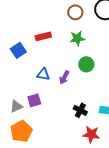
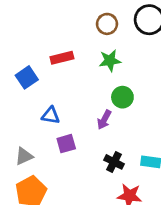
blue triangle: (43, 74) -> (51, 115), moved
purple arrow: (64, 77) -> (104, 120), moved
purple square: (34, 100) -> (66, 144), moved

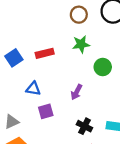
red rectangle: (62, 58) -> (45, 53), moved
green circle: (122, 97) -> (103, 67), moved

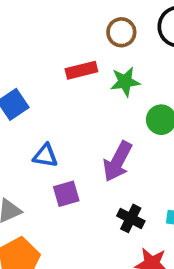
red rectangle: (45, 53) -> (81, 70), moved
purple arrow: (77, 92) -> (118, 161), size x1.5

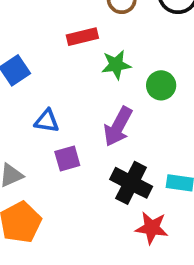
green star: (125, 82) -> (116, 65), moved
black cross: (131, 218) -> (131, 183), size x1.5

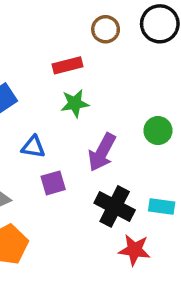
green star: (116, 65) -> (75, 103), moved
green circle: (161, 85) -> (158, 131), moved

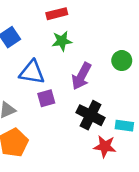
blue triangle: (33, 147) -> (32, 72), size x1.5
cyan rectangle: (162, 206) -> (124, 126), moved

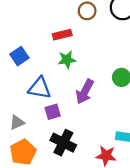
black cross: (91, 115) -> (63, 143), moved

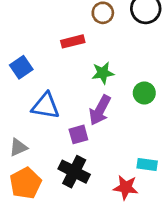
green star: (67, 60) -> (103, 73), moved
purple square: (53, 112) -> (78, 134), moved

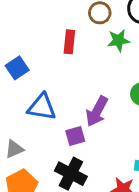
red rectangle: (73, 41) -> (69, 42), turned -70
green star: (103, 73) -> (119, 40), moved

